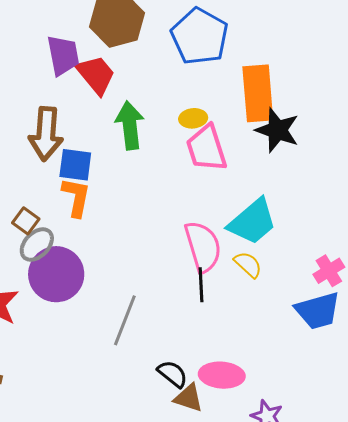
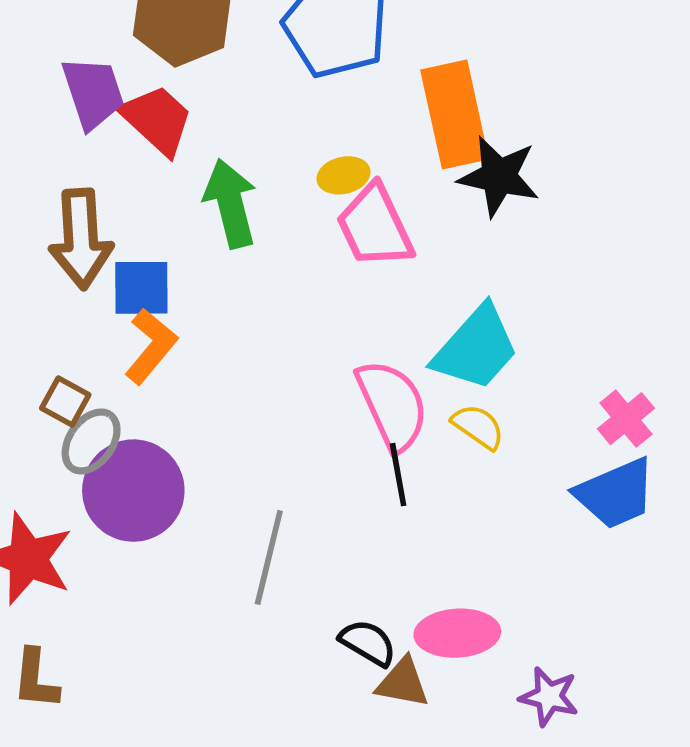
orange L-shape: (76, 197) -> (151, 346), turned 36

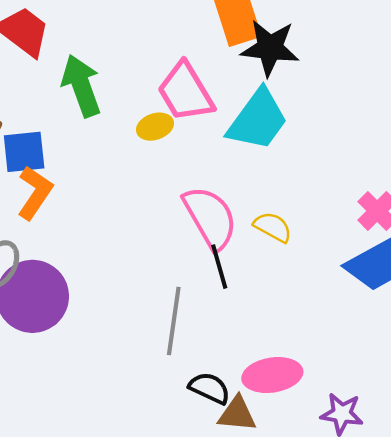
yellow ellipse: (344, 175) -> (155, 127), moved
cyan trapezoid: (476, 348) -> (258, 120), moved
gray line: (269, 557) -> (174, 321), moved

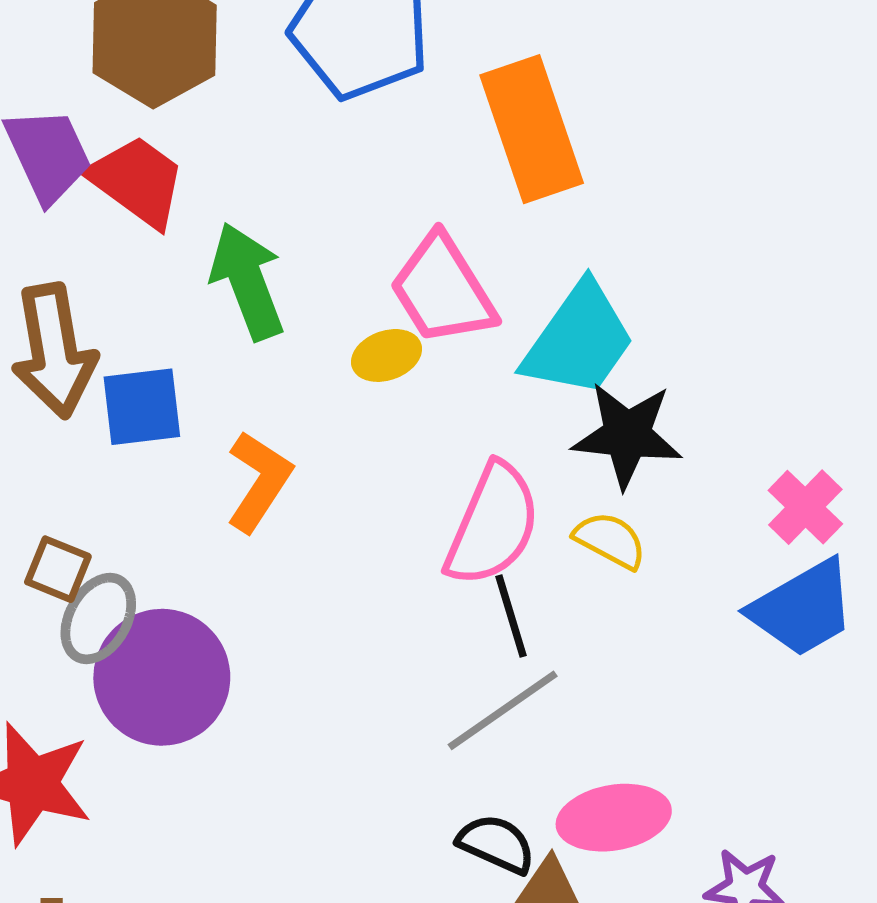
black star: (270, 48) -> (627, 435), moved
orange L-shape: (35, 193) -> (259, 481), moved
pink semicircle: (210, 218) -> (493, 525), turned 54
gray line: (174, 321) -> (503, 710), moved, turned 48

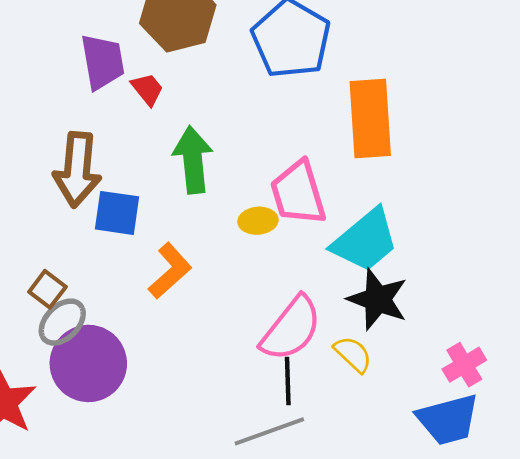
red trapezoid: (137, 181) -> (147, 89), size x0.6

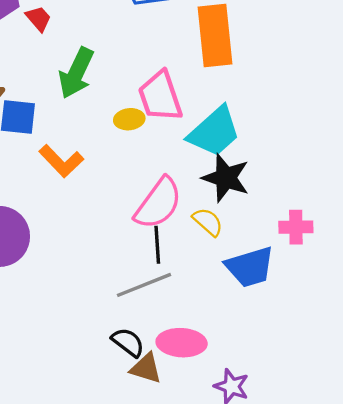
green arrow: (193, 160) -> (76, 73), turned -147
orange L-shape: (170, 271) -> (61, 161), turned 90
pink cross: (464, 365) -> (296, 227), turned 32
blue trapezoid: (448, 419) -> (250, 267), moved

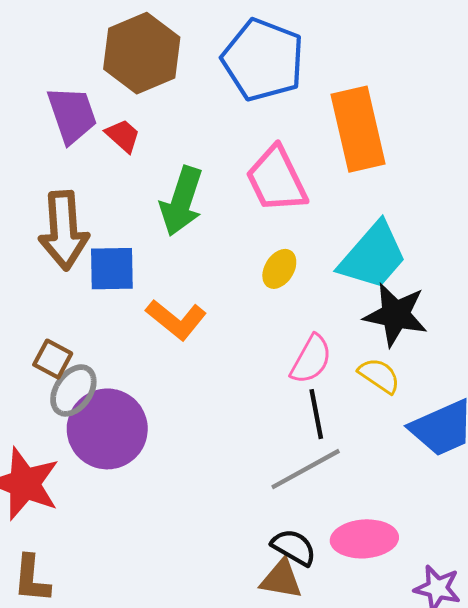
pink trapezoid: (160, 96) -> (276, 179), moved
yellow ellipse: (129, 119) -> (279, 269), moved, turned -44
pink semicircle: (158, 203) -> (311, 359), size x0.7
brown triangle: (146, 368) -> (281, 579), moved

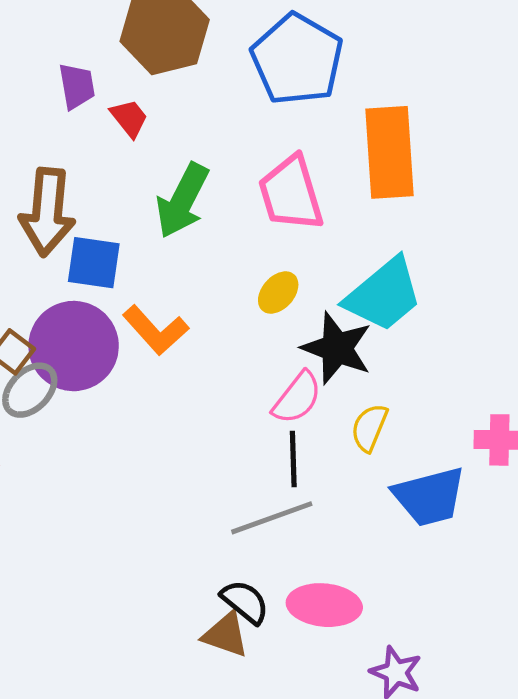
purple trapezoid: (72, 115) -> (77, 86), size x0.7
black star: (396, 315) -> (337, 348), moved
yellow semicircle: (379, 376) -> (369, 428), turned -111
purple circle: (107, 429) -> (74, 346), moved

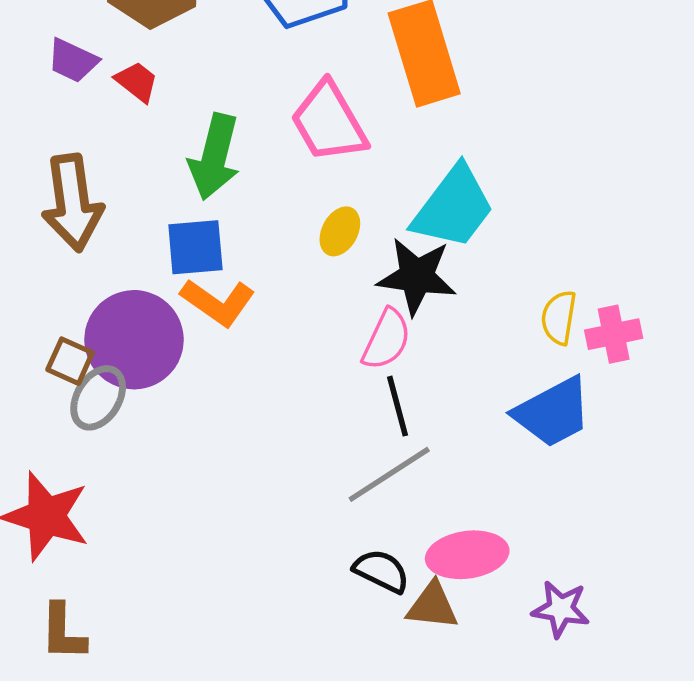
purple trapezoid: (77, 86) -> (73, 60), turned 138
blue square: (94, 263) -> (195, 247), moved
yellow semicircle: (369, 428) -> (559, 318), moved
brown triangle: (226, 635) -> (432, 606), moved

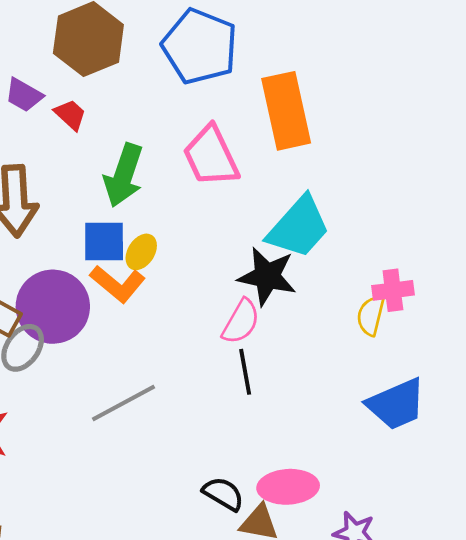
yellow ellipse: (340, 231) -> (141, 252), moved
pink cross: (614, 334) -> (393, 290), moved
blue trapezoid: (553, 412) -> (396, 404), moved
gray line: (389, 474) -> (123, 403), moved

